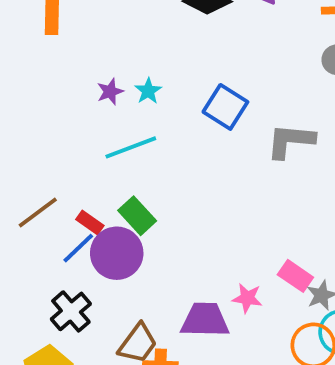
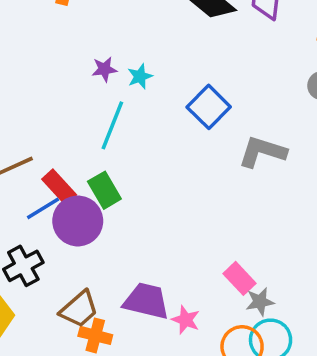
cyan line: (131, 147) -> (112, 125), turned -60
red rectangle: (90, 223) -> (59, 187), size x1.4
pink star: (247, 298) -> (186, 320), moved

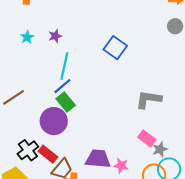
cyan star: (140, 76) -> (27, 37), moved
gray L-shape: (262, 152) -> (149, 99), moved
red rectangle: (59, 187) -> (48, 154), moved
blue line: (43, 208) -> (62, 86), moved

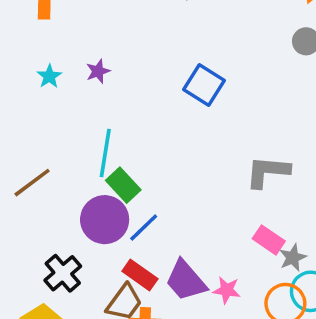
cyan line: (64, 66) -> (105, 153), moved
blue line: (62, 86) -> (144, 227), moved
red rectangle: (48, 154) -> (140, 275), moved
purple trapezoid: (98, 159) -> (186, 281), turned -132

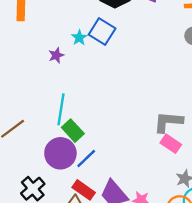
cyan star: (49, 76) -> (79, 38), moved
blue square: (204, 85) -> (102, 31), moved
pink rectangle: (269, 240) -> (171, 144), moved

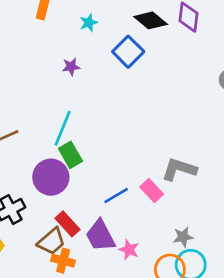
cyan star: (79, 38) -> (89, 23), moved
pink rectangle: (171, 144) -> (152, 190), moved
blue line: (86, 159) -> (116, 195), moved

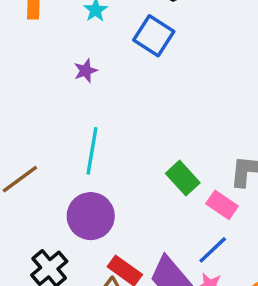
green rectangle: (70, 155) -> (183, 178), moved
blue line: (116, 195) -> (213, 250), moved

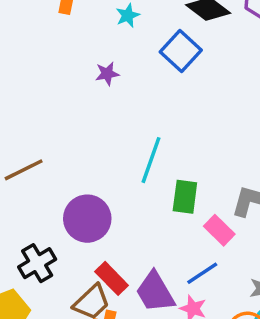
cyan line: (92, 151) -> (151, 160), moved
green rectangle: (183, 178) -> (185, 197), turned 40

